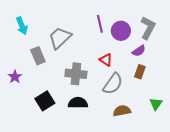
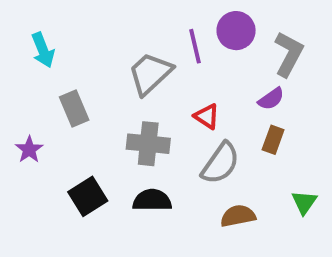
purple circle: (121, 31) -> (236, 31), moved
gray trapezoid: (60, 38) -> (150, 73), moved

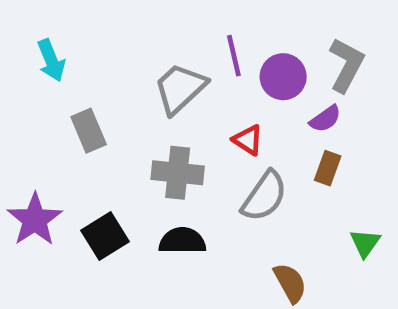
purple circle: (236, 31) -> (283, 77), moved
purple star: (29, 150) -> (35, 220), moved, size x1.6
brown semicircle: (238, 216) -> (290, 283), moved, turned 72

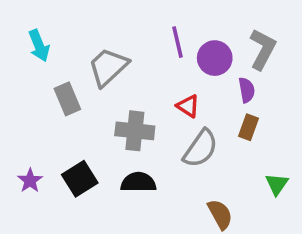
gray trapezoid: (180, 88) -> (108, 67), moved
purple semicircle: (325, 119) -> (247, 90), turned -65
purple star: (35, 220) -> (30, 181), moved, size x0.6

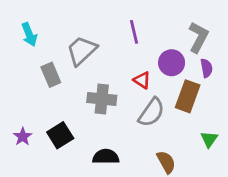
purple circle: (215, 58) -> (172, 63), moved
purple semicircle: (247, 90) -> (206, 68), moved
brown rectangle: (248, 127) -> (188, 96), size x1.6
black semicircle: (138, 182) -> (106, 157), moved

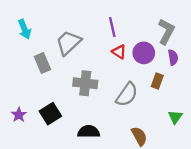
red triangle: (142, 80) -> (119, 52), moved
brown rectangle: (188, 96) -> (157, 81), size x0.6

